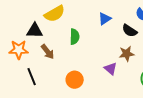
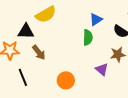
green semicircle: (75, 37) -> (88, 37), moved

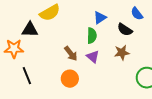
brown arrow: (39, 52) -> (71, 54), moved
purple triangle: (102, 69) -> (93, 57), moved

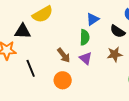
black line: (27, 76) -> (31, 68), moved

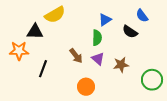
brown star: (115, 54) -> (121, 65), moved
black line: (31, 68) -> (43, 69), turned 42
orange circle: (63, 80) -> (86, 87), moved

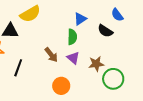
green circle: (152, 80) -> (113, 79), moved

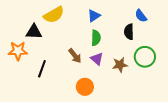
blue triangle: (80, 19) -> (94, 16), moved
black semicircle: (105, 31) -> (129, 32), turned 56
green circle: (113, 79) -> (145, 57), moved

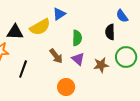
yellow semicircle: (54, 15) -> (40, 27), moved
blue triangle: (94, 16) -> (59, 14), moved

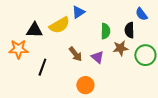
green semicircle: (77, 38) -> (105, 31), moved
brown star: (101, 65) -> (120, 48), moved

